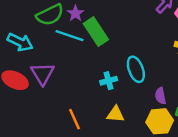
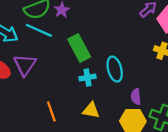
green rectangle: (96, 32) -> (79, 48), moved
cyan line: (69, 36) -> (39, 30), moved

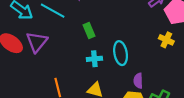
green rectangle: (79, 48) -> (89, 31), size x0.6

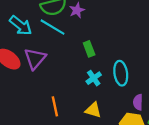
cyan cross: (94, 59) -> (94, 78), turned -32

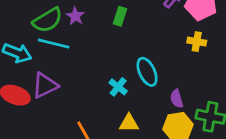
green rectangle: (89, 49) -> (120, 16), moved, turned 56
purple triangle: (35, 59) -> (45, 85), turned 40

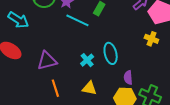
cyan line: (54, 44) -> (77, 20), moved
purple triangle: (45, 85) -> (47, 61), moved

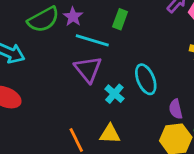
purple triangle: (47, 61) -> (88, 69), moved, turned -45
yellow triangle: (89, 88) -> (110, 134), moved

